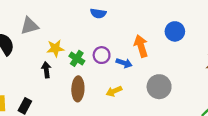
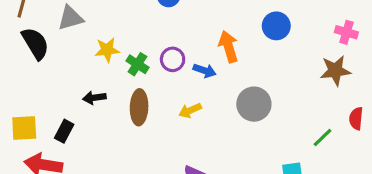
black arrow: (46, 70) -> (94, 98), moved, turned -91

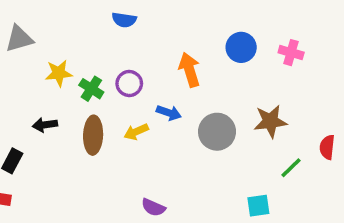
pink cross: (346, 32) -> (291, 53), moved
blue arrow: (204, 71) -> (169, 113), moved
brown star: (335, 71) -> (270, 121), moved
yellow arrow: (190, 110) -> (136, 132), moved

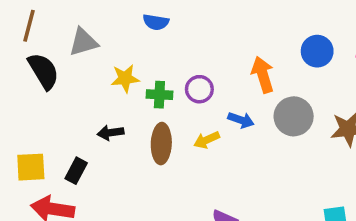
blue semicircle: (124, 20) -> (156, 22), moved
green cross: (91, 89) -> (159, 95), turned -30
gray circle: (217, 132) -> (294, 116), moved

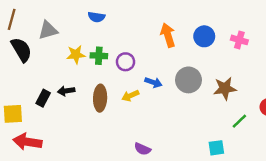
orange arrow: (263, 75) -> (168, 35), moved
green cross: (159, 95) -> (99, 56), moved
black rectangle: (76, 171) -> (43, 98), moved

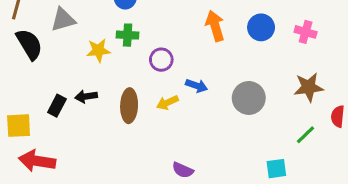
green cross: (99, 56) -> (128, 35), moved
gray circle: (188, 80) -> (249, 98), moved
brown star: (225, 88) -> (309, 87), moved

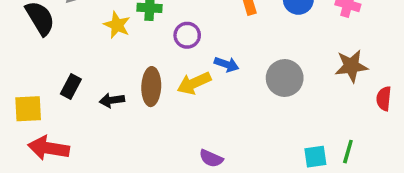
yellow star: (98, 50) -> (117, 25), turned 30
black arrow: (86, 96) -> (112, 100), moved
yellow arrow: (167, 103) -> (194, 83), size x1.4
green line: (306, 135) -> (348, 152), moved, turned -30

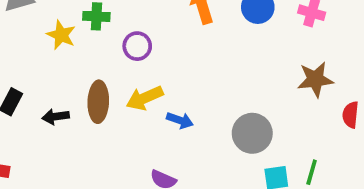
blue arrow: (226, 64) -> (180, 120), moved
gray circle: (285, 78) -> (252, 133), moved

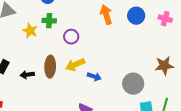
brown star: (315, 79) -> (164, 66), moved

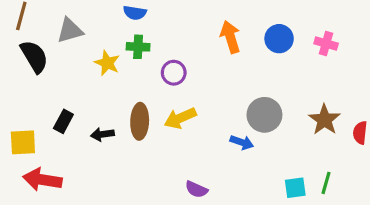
brown star: (164, 66) -> (324, 120), turned -30
blue arrow: (94, 77) -> (242, 142), moved
gray circle: (133, 84) -> (264, 115), moved

